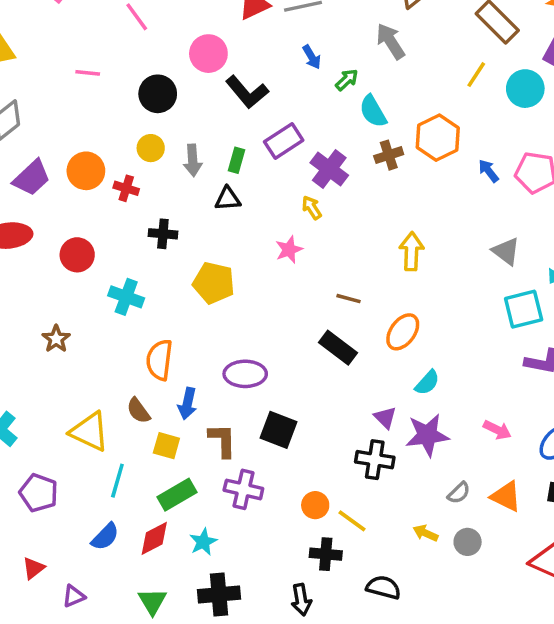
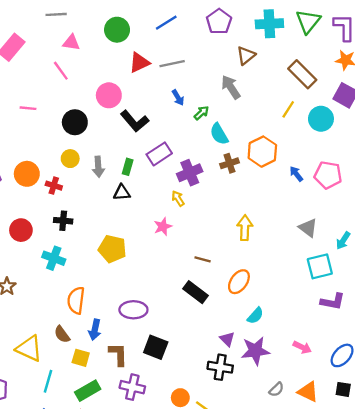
purple cross: (329, 169) -> (190, 173), turned 30
black cross: (163, 234) -> (63, 221), moved

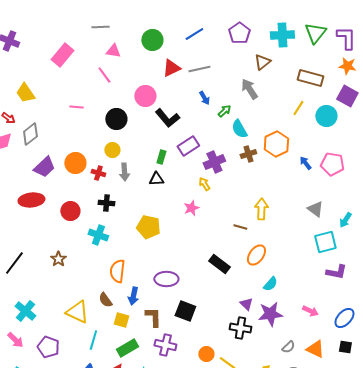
brown rectangle: (302, 74) -> (310, 78), turned -30
gray arrow: (98, 167) -> (124, 172), moved
brown line: (203, 259) -> (240, 227), moved

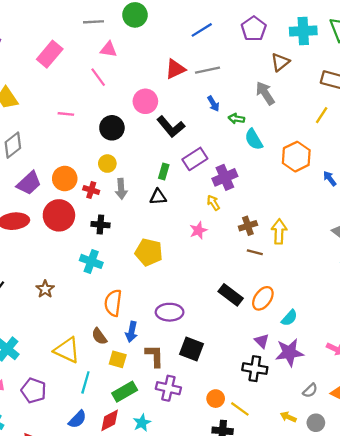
green circle: (152, 40) -> (135, 15), moved
green arrow: (224, 111) -> (236, 119), turned -128
brown cross: (248, 154) -> (248, 226), moved
red circle: (70, 211) -> (59, 215), moved, size x1.4
orange ellipse: (256, 255) -> (263, 298), moved

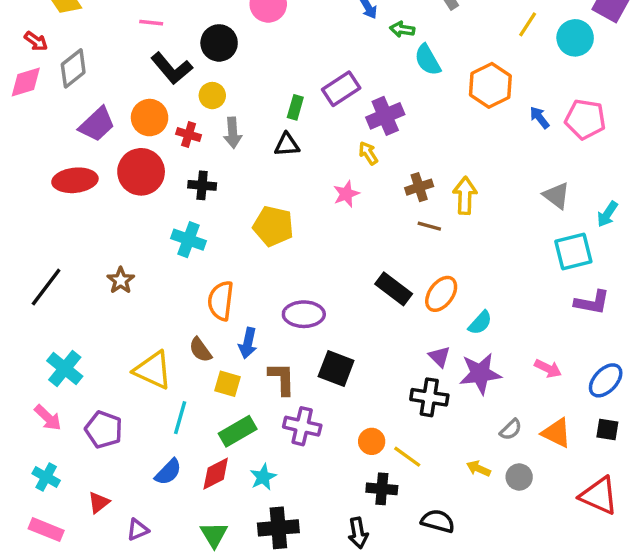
black L-shape: (171, 127) -> (172, 68), moved

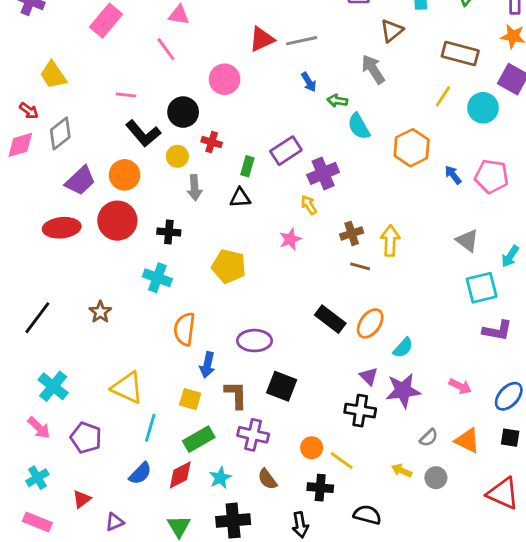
red cross: (189, 135) -> (212, 142), moved
brown semicircle: (200, 350) -> (267, 479), moved
cyan cross: (46, 477) -> (37, 478), turned 30

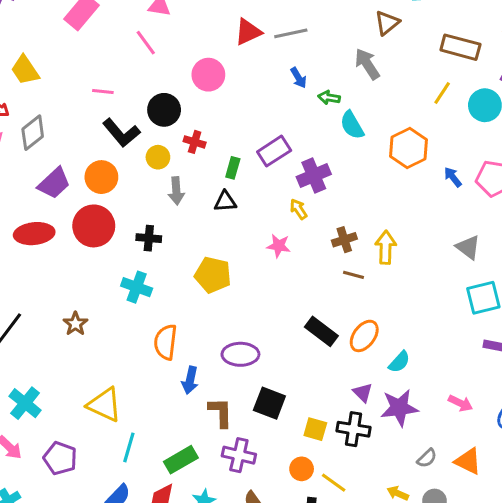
pink star: (290, 239) -> (279, 246), turned 30
yellow square: (190, 399) -> (315, 429), moved

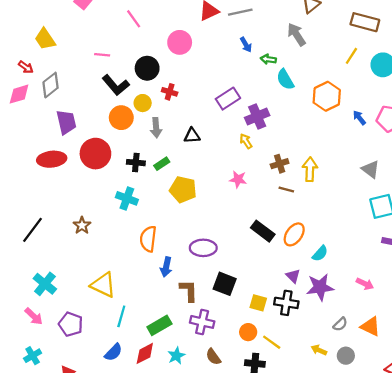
green rectangle: (233, 168) -> (162, 164), moved, turned 40
orange circle: (101, 177) -> (121, 118), moved
purple trapezoid: (54, 183) -> (66, 122), turned -60
pink star: (279, 246) -> (238, 179), moved

